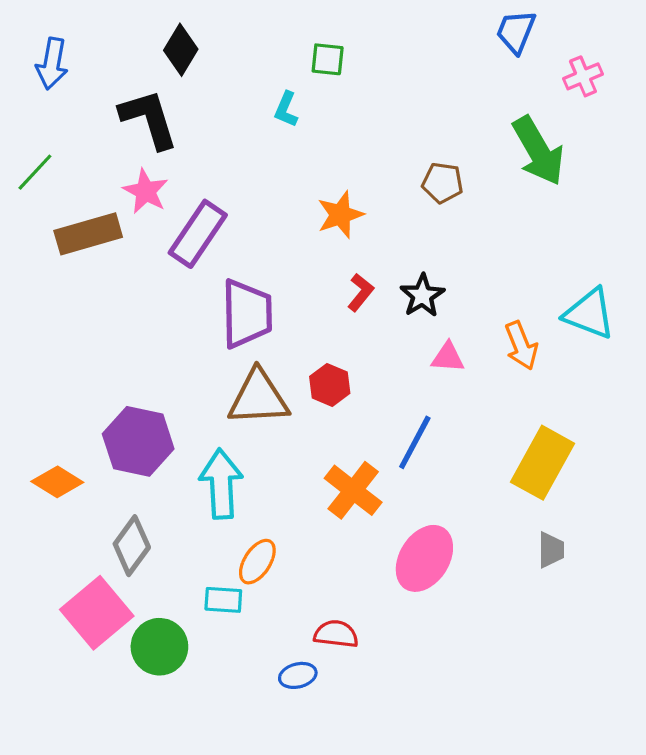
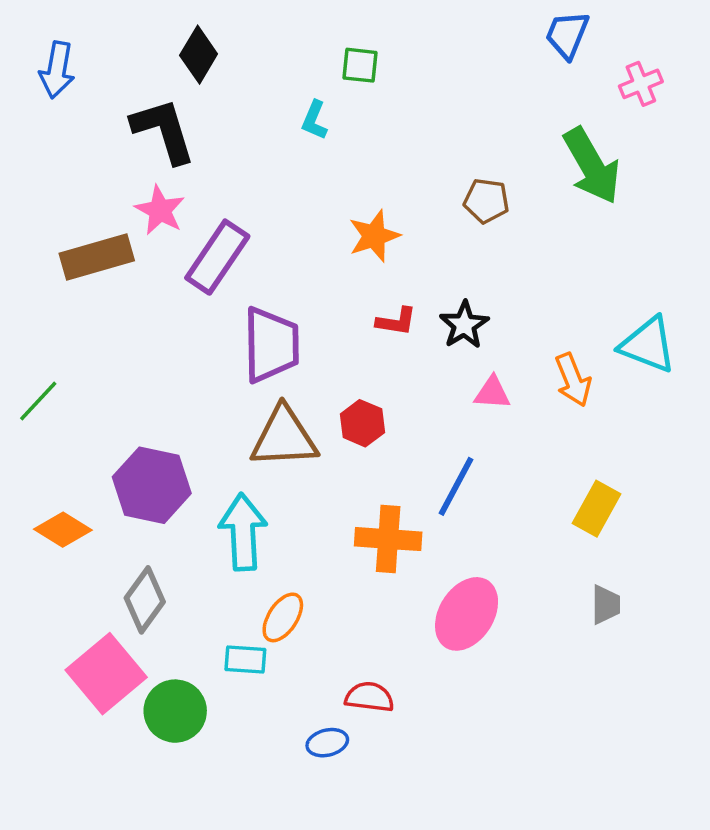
green line: (35, 172) -> (38, 401), moved
red L-shape: (361, 292) -> (396, 321), turned 60
yellow rectangle: (543, 463) -> (596, 509), size x0.7
orange cross: (353, 490) -> (388, 539), turned -34

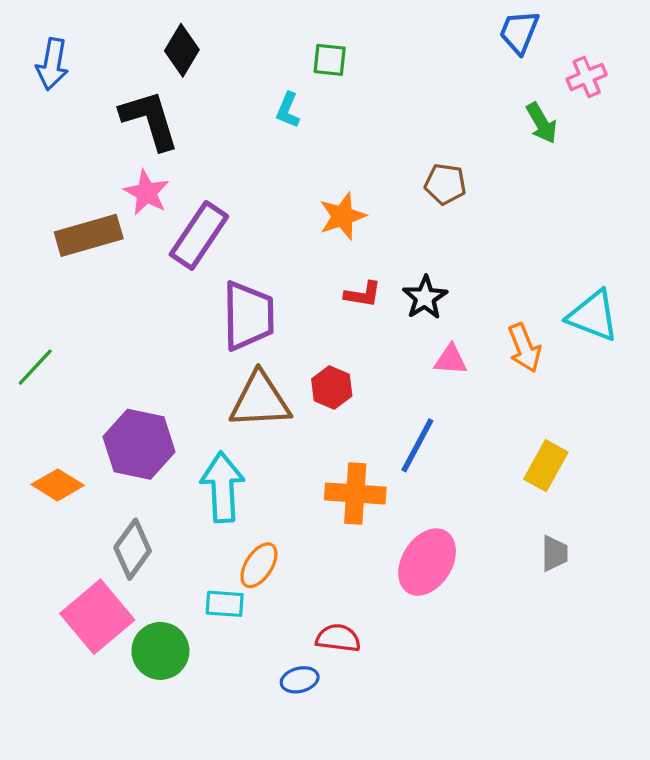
green arrow: (592, 166) -> (542, 123), moved, size x0.6

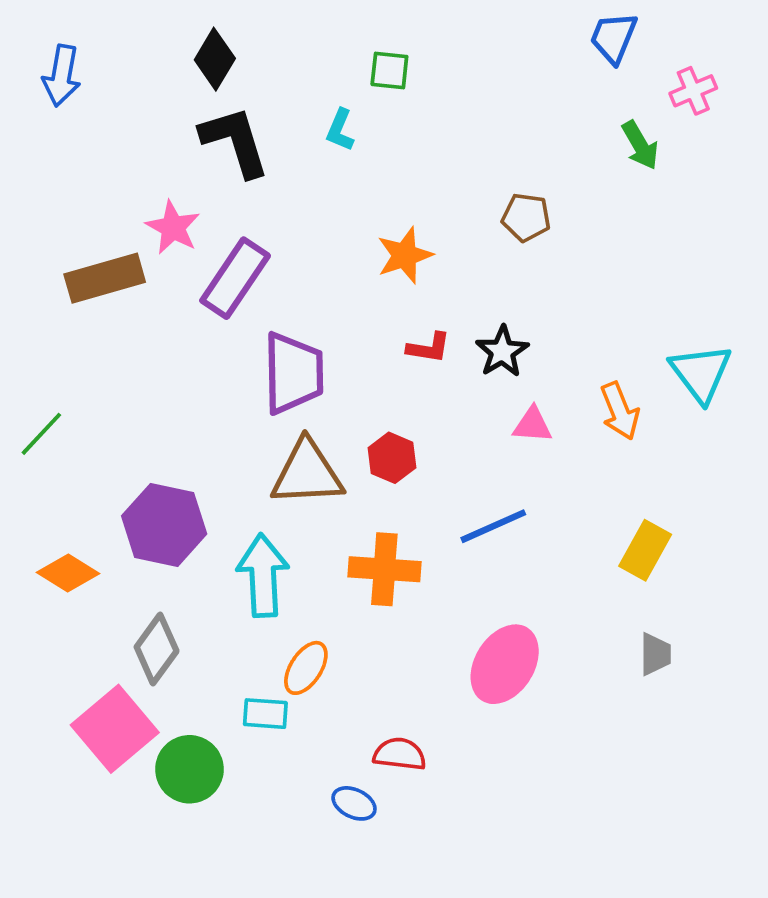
black L-shape: (150, 120) -> (235, 141), moved
cyan triangle: (593, 316) -> (701, 373), turned 32
blue line: (417, 445) -> (493, 526), turned 38
orange cross: (355, 494) -> (384, 569), moved
blue ellipse: (300, 680) -> (354, 803), turned 39

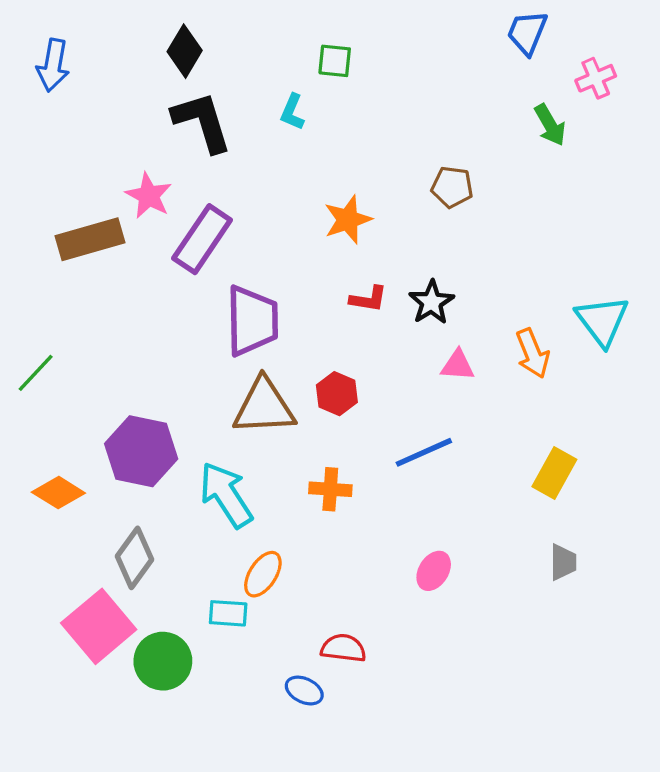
orange cross: (384, 569) -> (330, 489), size x0.7
cyan arrow: (263, 576) -> (226, 495), turned -30
pink ellipse: (505, 664) -> (434, 571), size x0.6

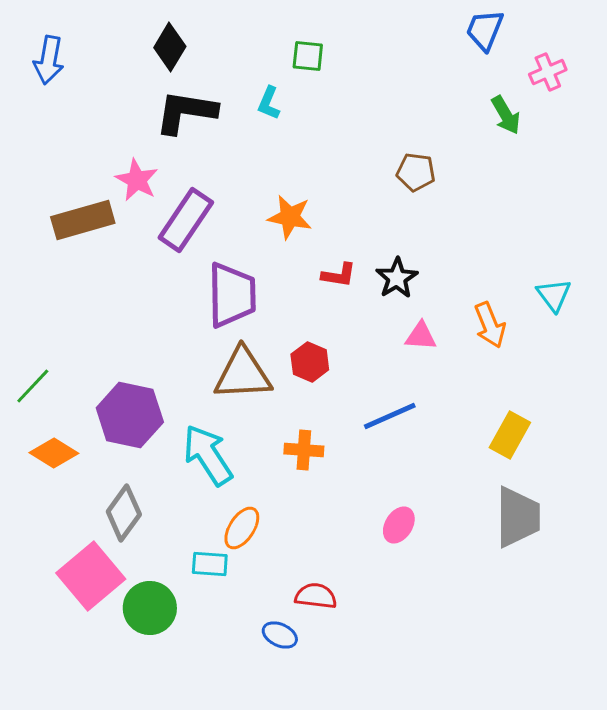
black L-shape: (202, 122) -> (186, 112), turned -64
orange star: (348, 220) -> (290, 217), moved, turned 30
cyan triangle: (602, 321) -> (554, 295), size x0.7
green line: (36, 373) -> (33, 386), moved
gray trapezoid: (563, 562) -> (518, 517), size x1.8

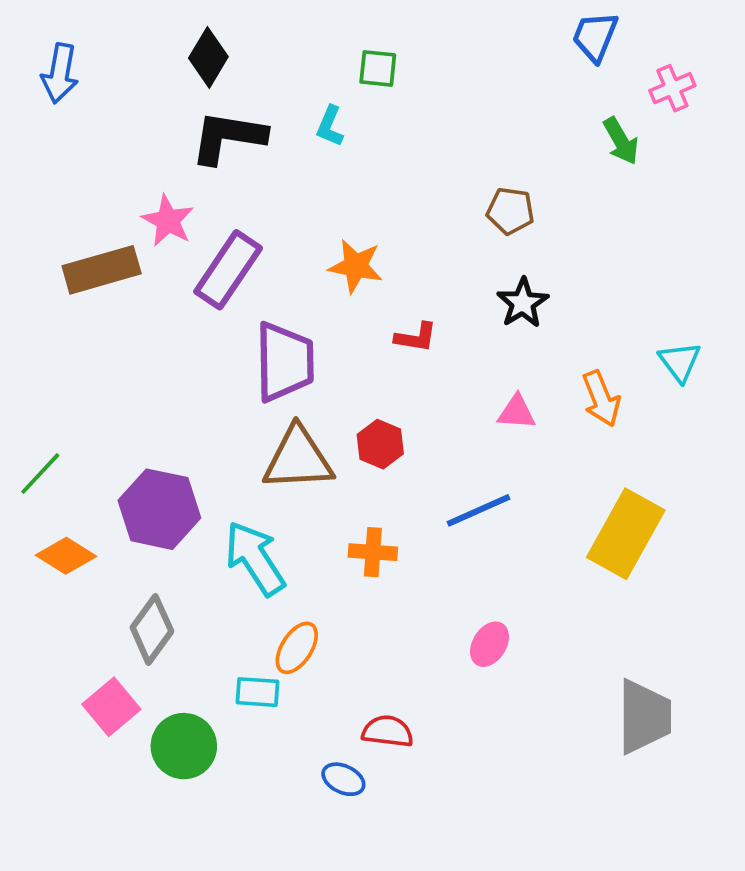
black star: (397, 278) -> (523, 303), moved
yellow rectangle: (510, 435) -> (626, 534), size x1.5
gray trapezoid: (518, 517) -> (644, 717), moved
pink square: (91, 576) -> (111, 707), size x0.7

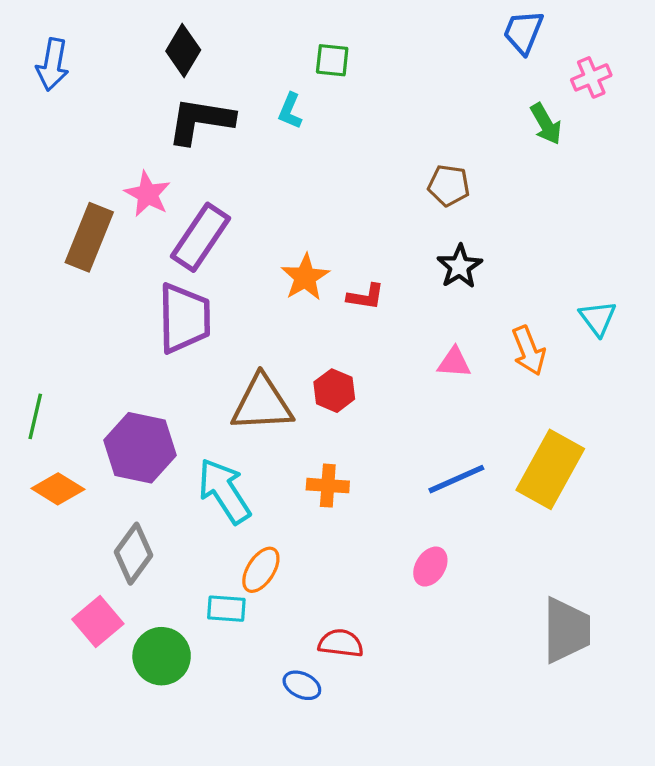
orange star: (356, 266) -> (305, 277), moved, turned 30
brown rectangle: (102, 270) -> (89, 237), turned -52
purple trapezoid: (284, 362) -> (184, 318), moved
green line: (40, 474) -> (35, 416), turned -30
blue line: (478, 510) -> (456, 479), moved

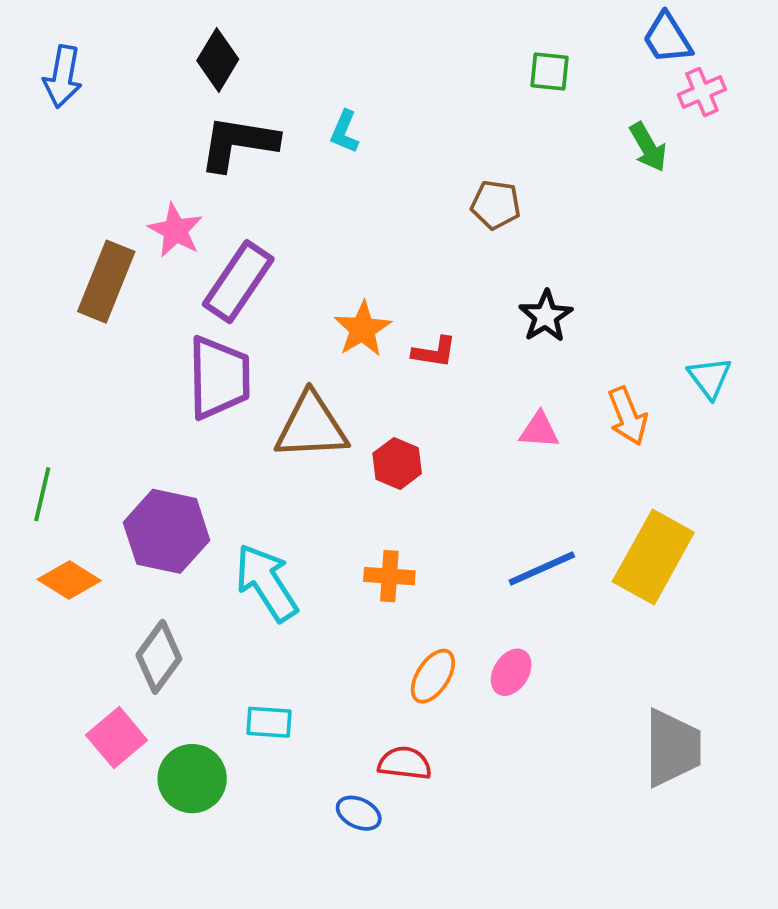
blue trapezoid: (523, 32) -> (667, 38), moved, turned -54
green square: (332, 60) -> (550, 72), moved
brown pentagon: (449, 185) -> (496, 205), moved
brown triangle: (262, 404) -> (311, 426), moved
orange ellipse: (261, 570) -> (433, 676), moved

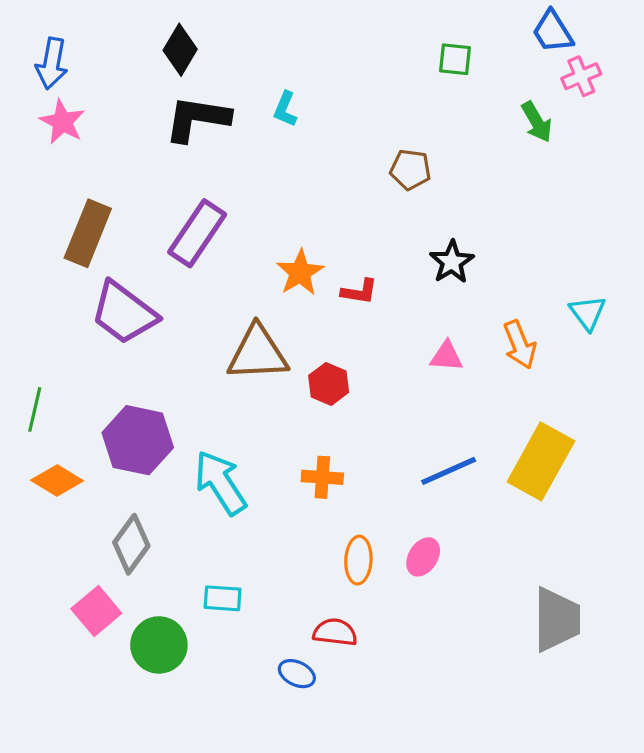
pink star: (175, 230) -> (62, 122), moved
purple trapezoid: (219, 378) -> (124, 313), moved, turned 128
orange ellipse: (433, 676) -> (358, 560), turned -30

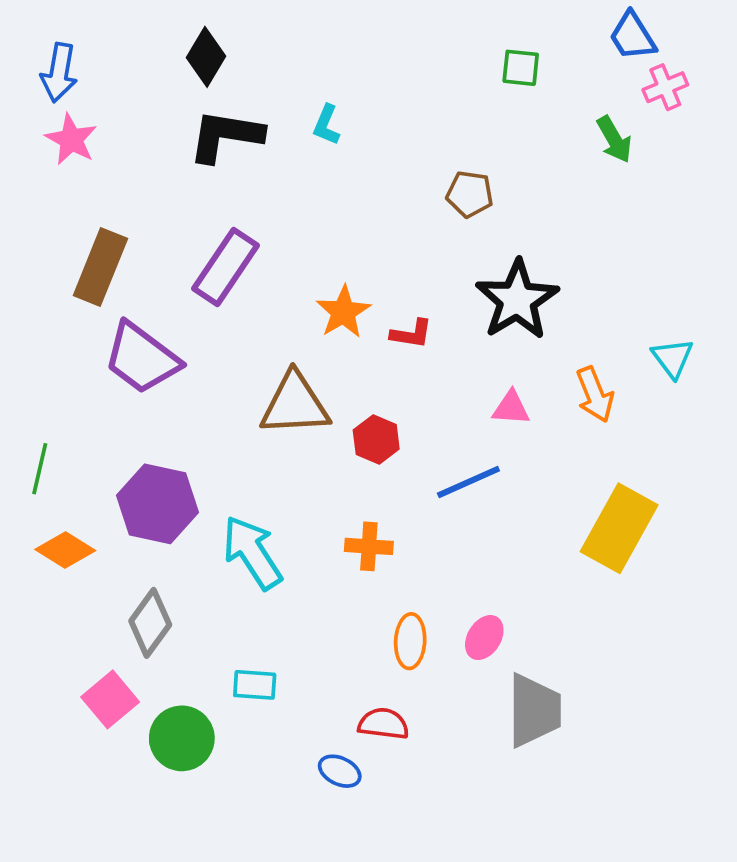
black star: (452, 262) -> (517, 300), size x1.6
blue line: (449, 471) -> (468, 482), moved
gray trapezoid: (557, 619) -> (534, 710), moved

